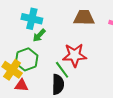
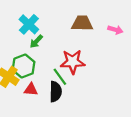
cyan cross: (32, 19) -> (29, 24), turned 30
red triangle: (21, 85) -> (31, 89), moved

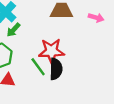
black semicircle: (56, 92) -> (56, 69), moved

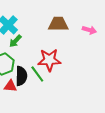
black semicircle: (56, 69) -> (21, 76), moved

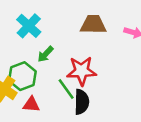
green arrow: (15, 41) -> (45, 54), moved
black semicircle: (21, 76) -> (82, 102), moved

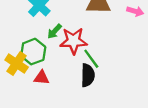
red star: (82, 71) -> (74, 41), moved
green line: (66, 89) -> (91, 59), moved

